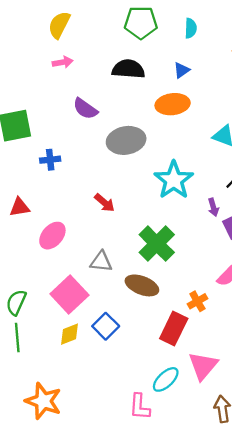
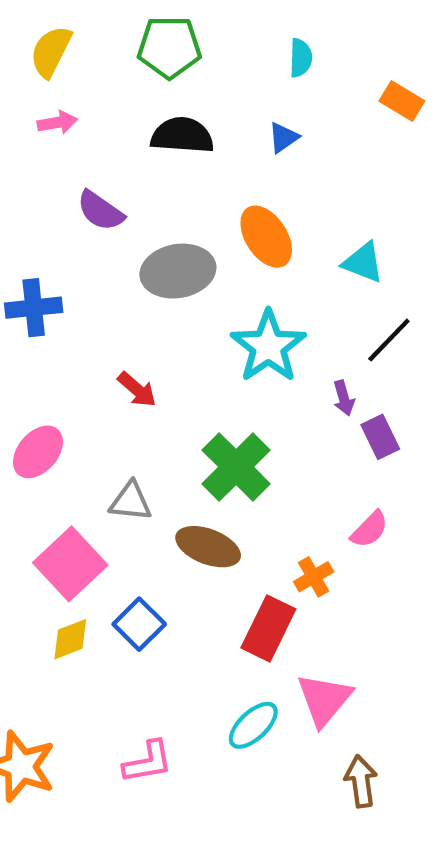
green pentagon: (141, 23) -> (169, 47), moved
orange ellipse: (173, 104) -> (266, 237), moved, turned 64
blue cross: (50, 160) -> (34, 308), size x1.4
pink L-shape: (140, 407) -> (148, 762), moved, turned -104

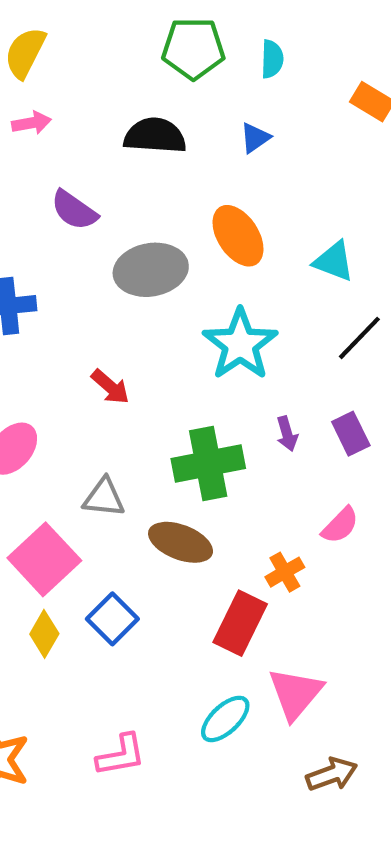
green pentagon: (169, 47) -> (193, 48), moved
purple arrow: (344, 398) -> (287, 434), moved
green cross: (236, 467) -> (208, 464), turned 34
yellow diamond: (70, 639) -> (44, 634), turned -39
brown arrow: (361, 781) -> (332, 774), turned 78

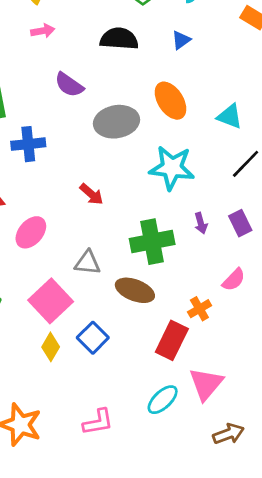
cyan star: (240, 344) -> (172, 168), turned -30

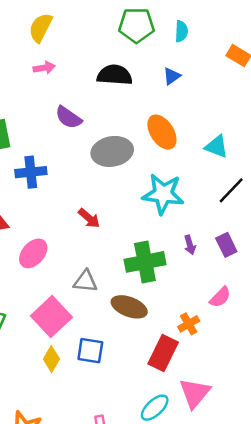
blue square: (93, 338) -> (90, 351), turned -36

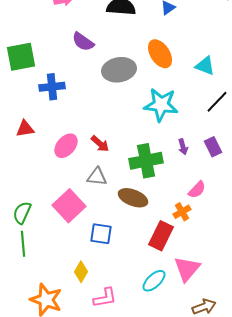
red arrow: (89, 218) -> (100, 144), moved
pink ellipse: (33, 253) -> (66, 146), moved
pink semicircle: (220, 297) -> (197, 190), moved
yellow diamond: (51, 359) -> (81, 272), moved

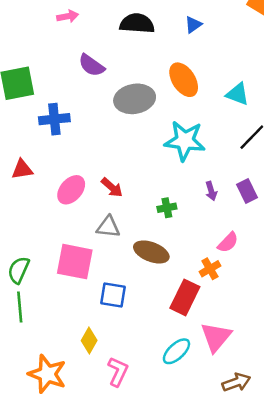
green cross: (146, 161) -> (167, 208), size x0.5
pink square: (69, 206) -> (75, 262), turned -36
pink L-shape: (105, 298) -> (118, 372), turned -55

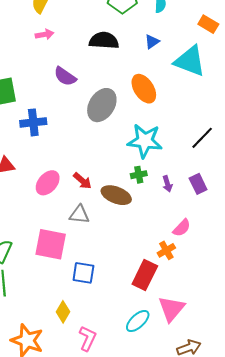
cyan triangle: (237, 94) -> (190, 61), moved, size x1.6
gray ellipse: (135, 99) -> (102, 105), turned -48
green cross: (167, 208) -> (139, 175), moved
brown ellipse: (151, 252) -> (116, 195), moved

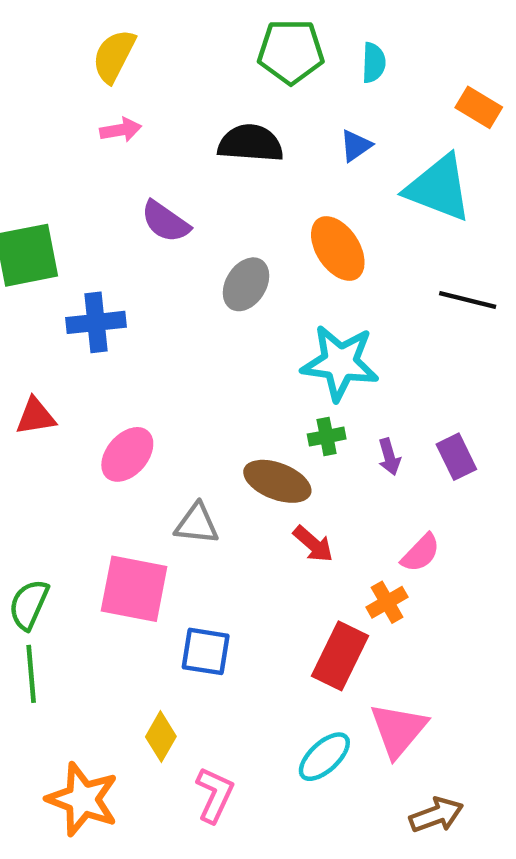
gray ellipse: (102, 105) -> (246, 284), size x0.7
black line: (202, 138) -> (468, 300), moved, turned 60
red arrow: (82, 181) -> (313, 544), moved

